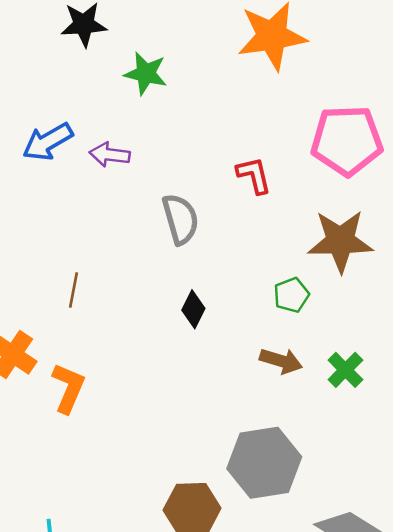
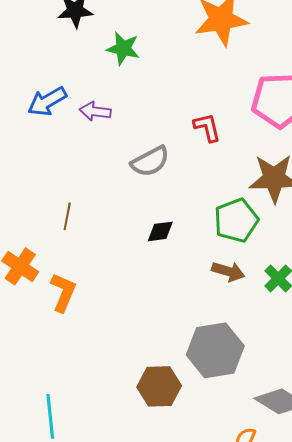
gray semicircle: (180, 219) -> (150, 161), turned 78
green pentagon: (291, 295) -> (236, 220), size x1.6
black diamond: (193, 309) -> (160, 231), turned 56

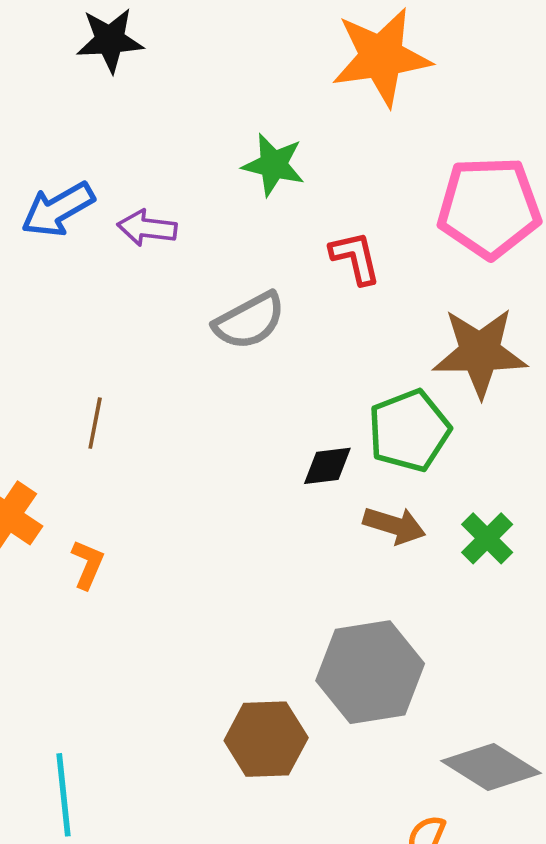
green star: (123, 48) -> (273, 165), moved
black diamond: (160, 231) -> (327, 466), moved
orange L-shape: (63, 292) -> (88, 564), size x0.7

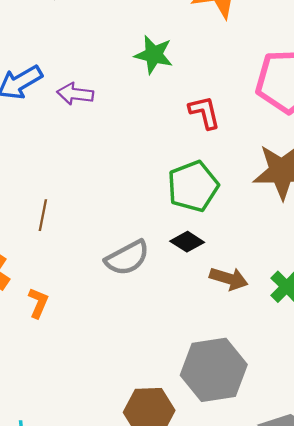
gray semicircle: (249, 321) -> (127, 258), moved
green pentagon: (409, 431) -> (193, 186), moved
black diamond: (327, 466) -> (187, 242), turned 40

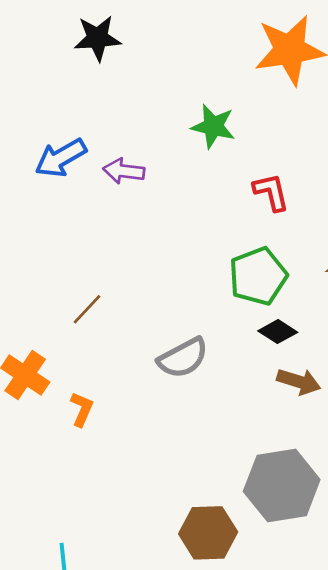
brown line: (43, 215) -> (87, 309), turned 32
black diamond: (187, 242) -> (278, 332), moved

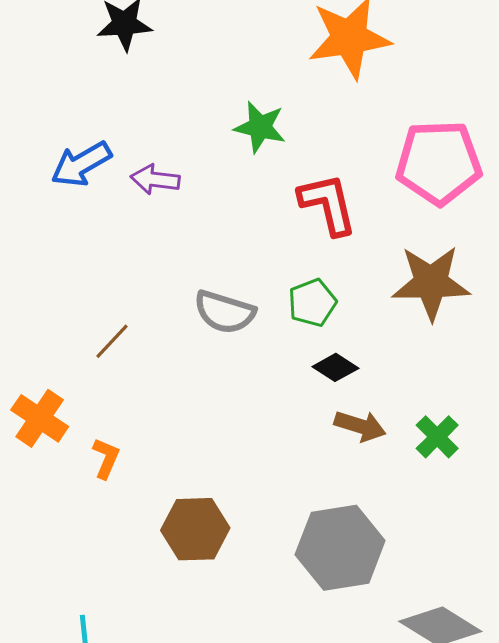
red L-shape: (271, 192) -> (328, 204), size x1.4
green pentagon: (258, 276) -> (312, 303), size x0.7
gray semicircle: (183, 358) -> (225, 312), moved, turned 45
brown hexagon: (208, 533) -> (195, 529), moved

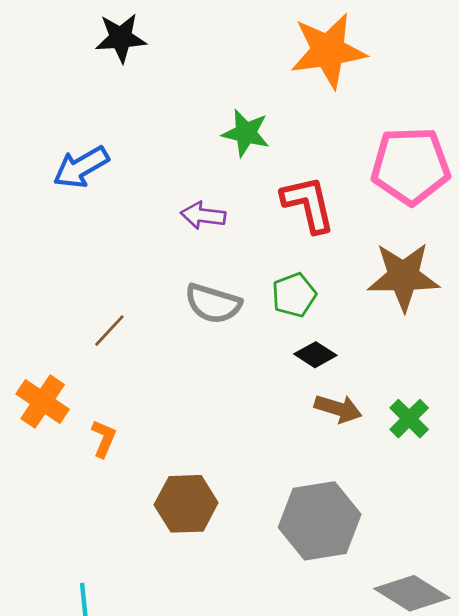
purple arrow: (155, 179) -> (203, 215), moved

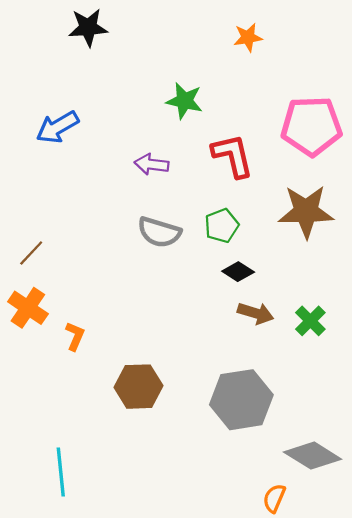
orange star: (328, 51) -> (248, 37), size x0.5
brown line: (109, 331) -> (31, 253), moved

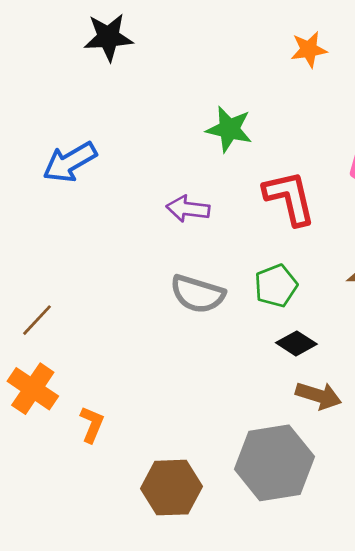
gray hexagon: (241, 400) -> (274, 463), moved

